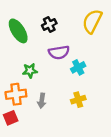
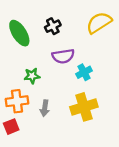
yellow semicircle: (92, 21) -> (99, 23), turned 30
yellow cross: (78, 100) -> (84, 107), size x1.6

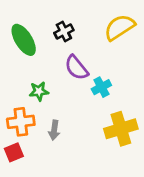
purple semicircle: (63, 56) -> (76, 68), turned 60
yellow cross: (84, 107) -> (121, 129), moved

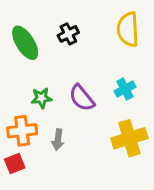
yellow semicircle: (119, 27) -> (128, 29), turned -60
purple semicircle: (76, 68) -> (82, 98), moved
cyan cross: (101, 87) -> (125, 89), moved

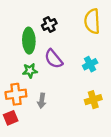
green ellipse: (25, 43) -> (29, 41), moved, turned 30
purple semicircle: (82, 98) -> (54, 59), moved
yellow cross: (129, 138) -> (93, 100), size x0.7

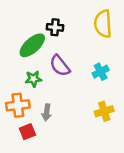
black cross: (49, 24) -> (55, 27), turned 32
green ellipse: (29, 41) -> (32, 45), turned 50
red square: (11, 118) -> (27, 132), moved

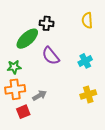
yellow semicircle: (103, 24) -> (87, 20), size x0.7
green star: (33, 79) -> (14, 67), moved
gray arrow: (47, 112) -> (39, 95), turned -128

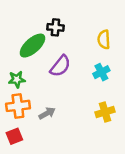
yellow semicircle: (87, 20) -> (104, 39), moved
purple semicircle: (51, 56) -> (60, 66), turned -102
red square: (23, 112) -> (14, 136), moved

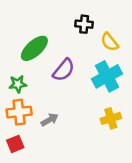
black cross: (55, 27) -> (84, 24), moved
yellow semicircle: (104, 39) -> (110, 42), turned -36
cyan cross: (101, 72) -> (107, 76), size x1.6

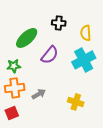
black cross: (84, 24) -> (59, 23), moved
yellow semicircle: (110, 42) -> (86, 33), turned 35
yellow cross: (111, 118) -> (76, 102), moved, turned 35

